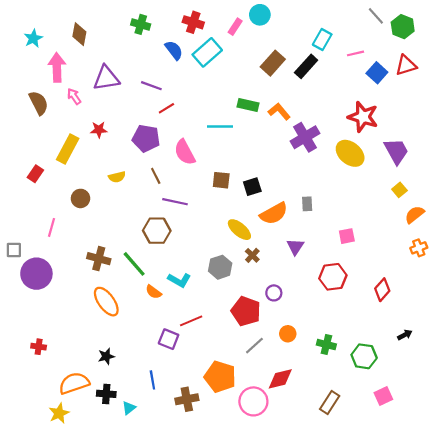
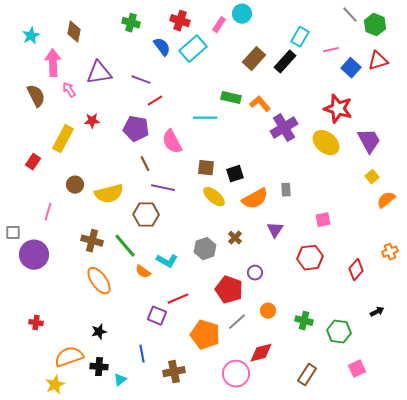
yellow semicircle: (117, 177) -> (109, 194), moved, size x1.8
yellow ellipse: (239, 230) -> (214, 197), moved
orange cross: (419, 248) -> (390, 252), moved
orange pentagon: (220, 377) -> (205, 335), moved

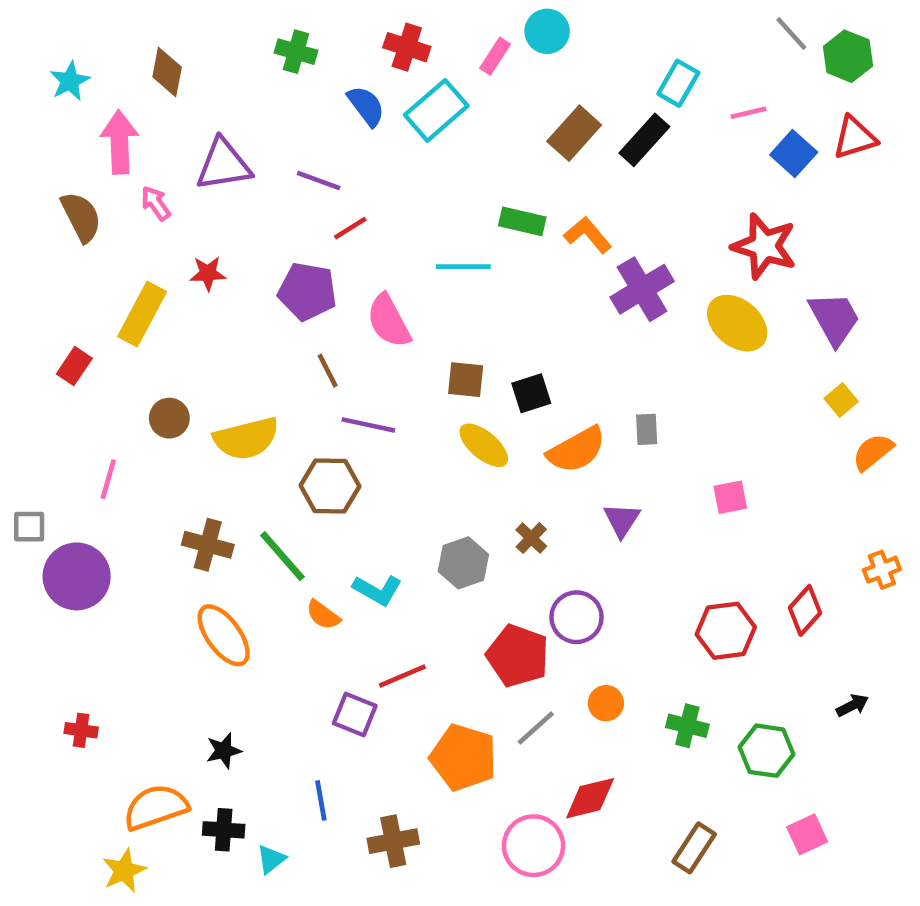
red hexagon: (310, 258) -> (726, 631), moved
purple circle: (255, 273) -> (576, 617), size x1.5

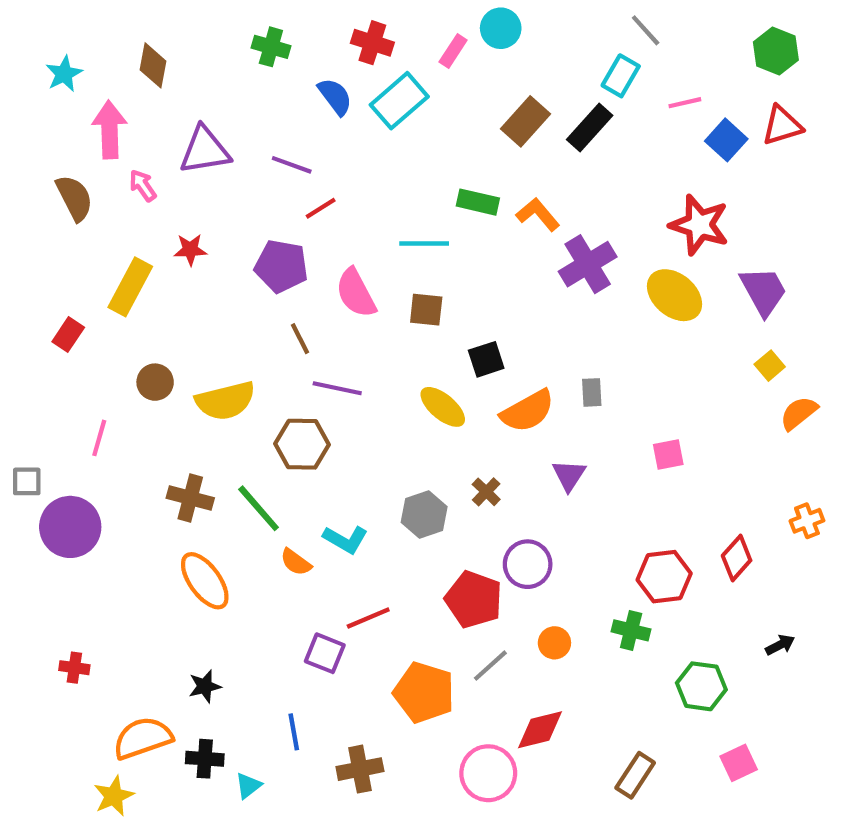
gray line: (791, 34) -> (646, 30), moved
brown square: (466, 380) -> (426, 310), moved
green cross: (687, 726) -> (631, 630), moved

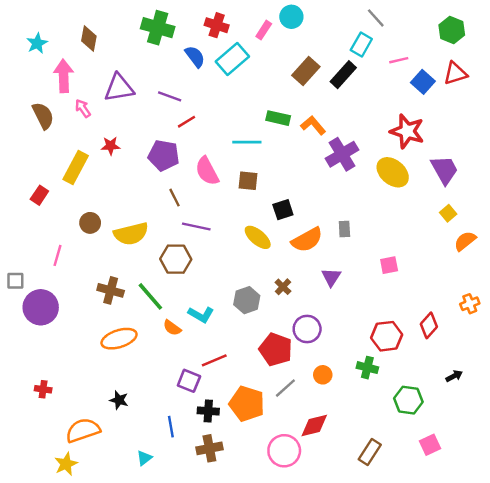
green cross: (271, 47) -> (158, 28), size x1.5
orange ellipse: (205, 581) -> (119, 339), turned -72
black star: (205, 686) -> (119, 400), turned 30
black cross: (205, 759) -> (208, 411), moved

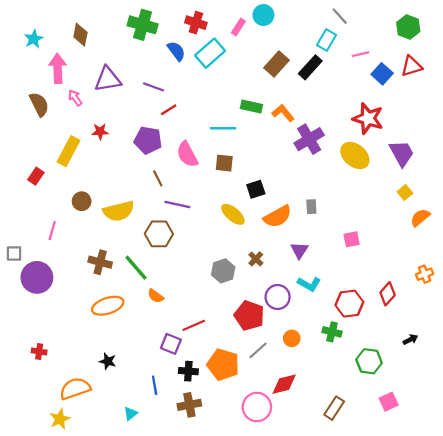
cyan L-shape: (201, 315) -> (309, 284), moved

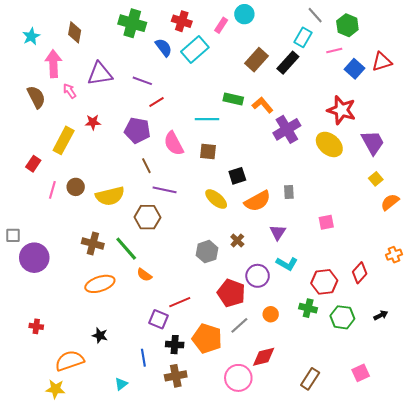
green hexagon: (408, 27) -> (347, 25), moved
pink line: (52, 231) -> (52, 190), moved
green hexagon: (369, 361) -> (342, 317), moved
yellow star: (60, 419) -> (55, 389), turned 30

